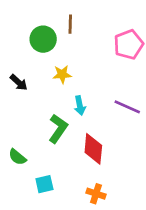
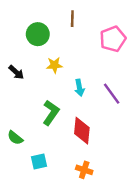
brown line: (70, 24) -> (72, 19), moved
cyan arrow: (80, 106) -> (79, 88), moved
purple line: (127, 107) -> (112, 94), turned 30

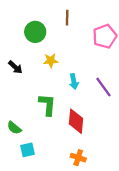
green L-shape: (51, 113) -> (47, 105), turned -30
cyan square: (39, 162) -> (27, 150), moved

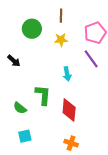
yellow star: (51, 61) -> (61, 40), moved
purple line: (104, 87) -> (91, 59), moved
green semicircle: (14, 128) -> (20, 108), moved

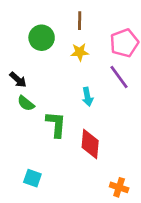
green semicircle: (20, 108) -> (26, 103), moved
cyan square: (25, 136) -> (32, 178), turned 32
orange cross: (71, 143) -> (119, 187), moved

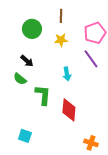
black arrow: (18, 80) -> (27, 61), moved

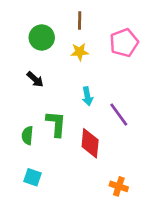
purple line: (91, 59) -> (119, 115), moved
green semicircle: (20, 79) -> (27, 135), moved, turned 56

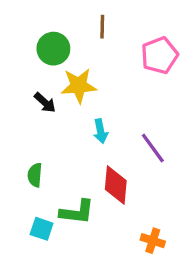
yellow star: (80, 52) -> (79, 86), moved, size x1.5
cyan arrow: (87, 96) -> (101, 131), moved
green L-shape: (56, 124) -> (77, 212), moved, turned 92

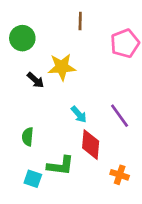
green circle: (53, 49) -> (22, 38), moved
cyan arrow: (101, 131) -> (79, 114), moved, turned -30
orange cross: (153, 241) -> (120, 175), moved

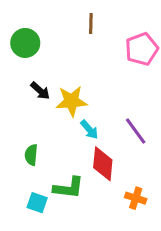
yellow star: (62, 67) -> (72, 101), moved

